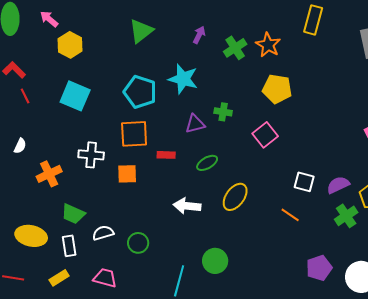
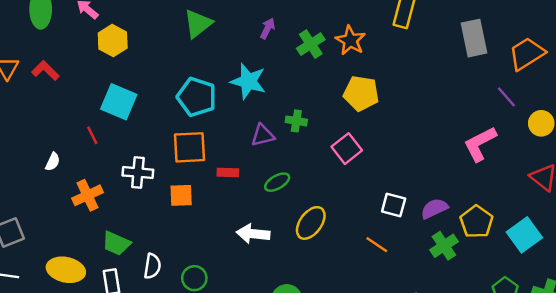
red line: (25, 96) -> (92, 135), moved
white semicircle: (103, 233) -> (152, 266), turned 115

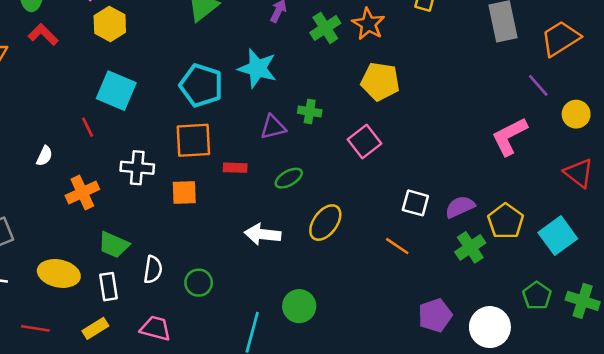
red L-shape: (45, 70) -> (43, 34), moved

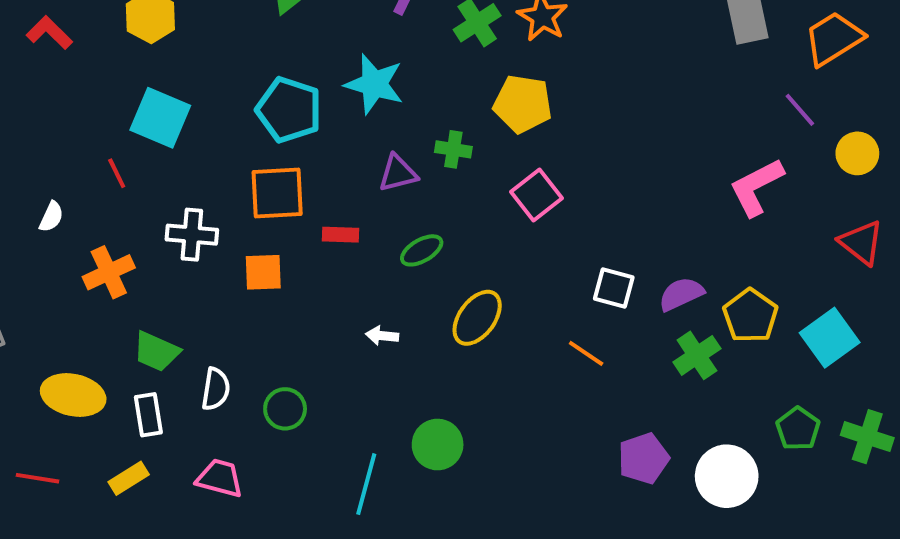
yellow pentagon: (380, 81) -> (523, 104), moved
white arrow: (263, 234) -> (382, 336), size x0.6

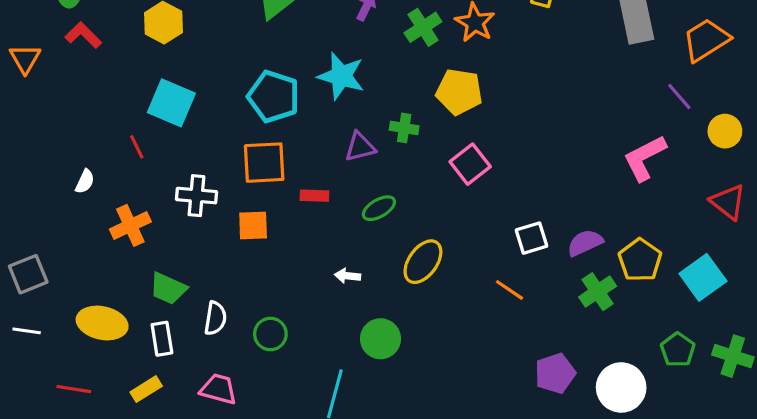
white square: (614, 288) -> (531, 238), turned -32
green circle: (438, 445) -> (380, 339), moved

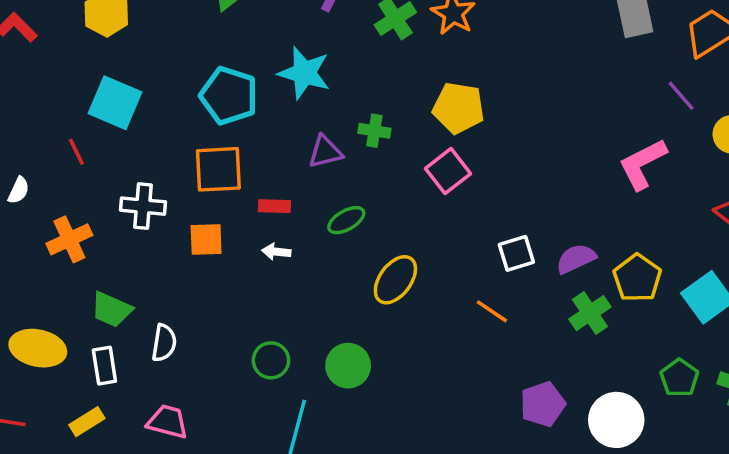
yellow pentagon: (459, 92) -> (459, 108), moved
white arrow: (347, 276) -> (276, 252), moved
green circle: (270, 334) -> (271, 360), moved

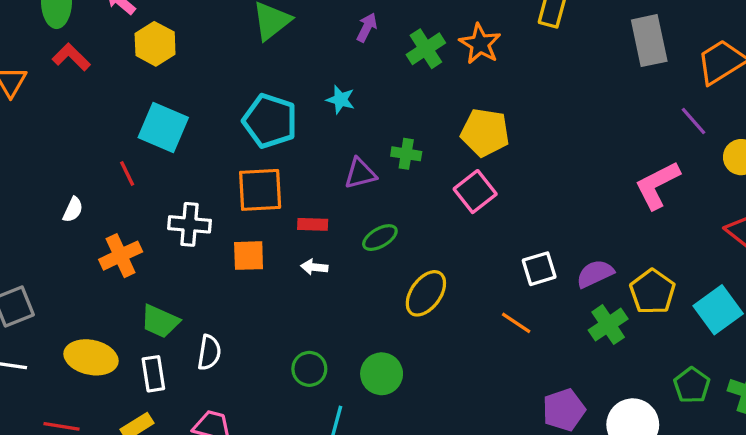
cyan star: (304, 73) -> (341, 100), size x0.6

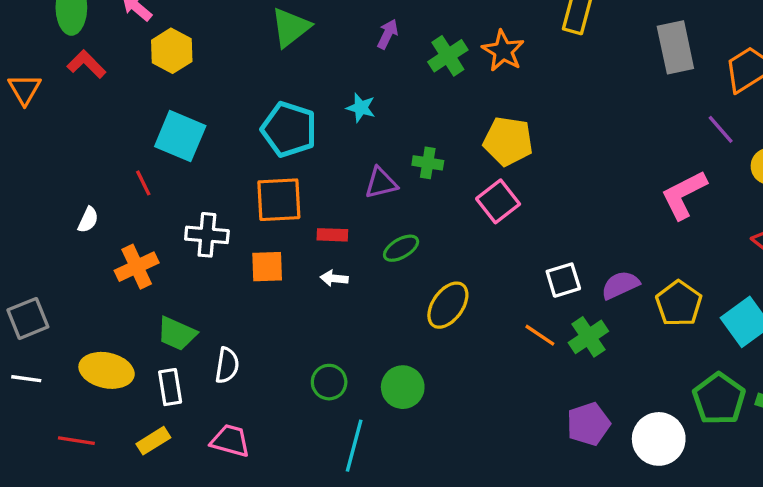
green cross: (608, 325) -> (588, 337), moved
green pentagon: (692, 385) -> (719, 399), size x1.4

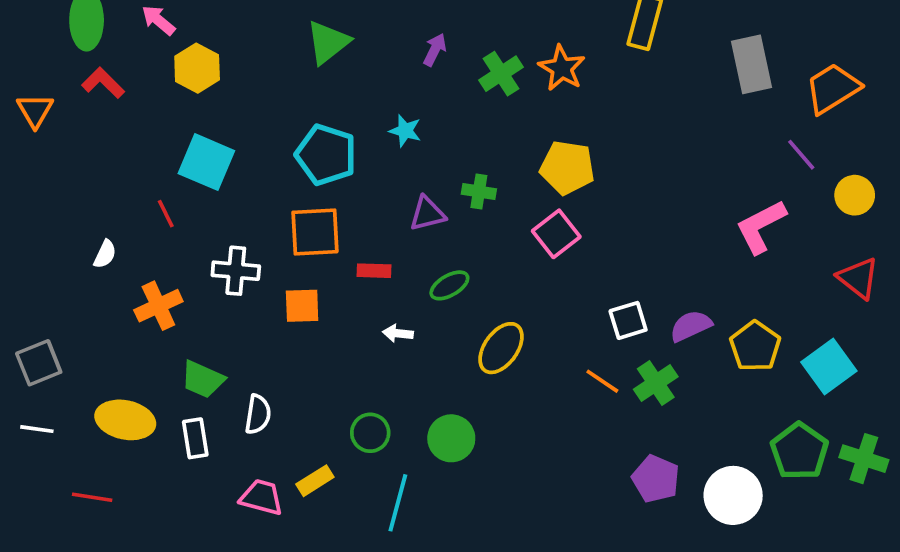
white arrow: (334, 278) -> (398, 333), moved
purple pentagon: (588, 424) -> (656, 479), turned -30
yellow rectangle: (153, 441) -> (315, 481), moved

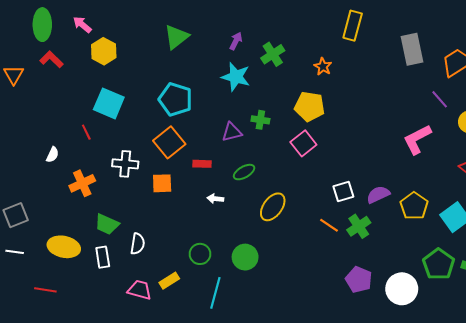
orange star: (562, 68) -> (323, 67), moved, size x0.7
cyan star: (405, 131) -> (236, 77), moved, size x1.6
orange square: (315, 232) -> (169, 142), turned -36

